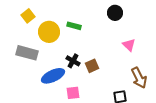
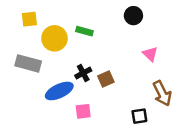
yellow square: (28, 16) -> (29, 19), turned 32
black cross: (73, 61) -> (83, 73), turned 32

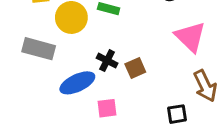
pink triangle: (150, 54) -> (190, 37), size x1.6
black cross: (83, 73) -> (107, 61), turned -35

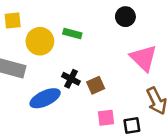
pink square: (107, 108) -> (106, 118), moved

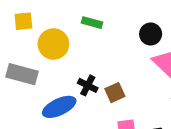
black circle: (125, 17) -> (151, 34), moved
green rectangle: (72, 33) -> (92, 23), moved

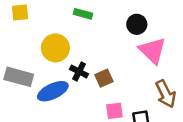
yellow circle: (53, 44) -> (55, 48), moved
gray rectangle: (22, 74) -> (19, 77), moved

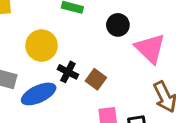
black circle: (137, 24) -> (118, 25), moved
brown square: (104, 78) -> (96, 79), turned -30

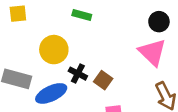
black circle: (118, 25) -> (159, 22), moved

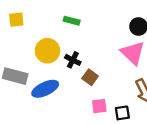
black cross: (78, 74) -> (73, 60), moved

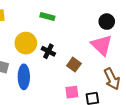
brown square: (90, 77) -> (74, 65), moved
blue ellipse: (45, 89) -> (24, 77), turned -65

